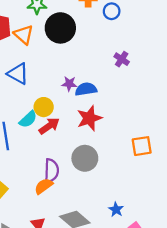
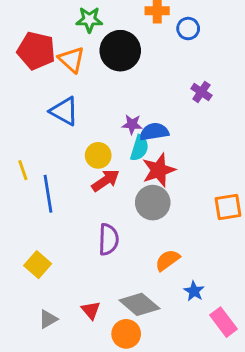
cyan semicircle: (28, 119) -> (139, 148), moved, turned -30
gray circle: (85, 158) -> (153, 203), moved
orange semicircle: (44, 186) -> (167, 260), moved

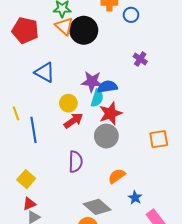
orange triangle: (72, 59) -> (64, 26), moved
purple star: (132, 124) -> (92, 82), size x1.5
red triangle: (91, 310) -> (29, 204), moved, turned 48

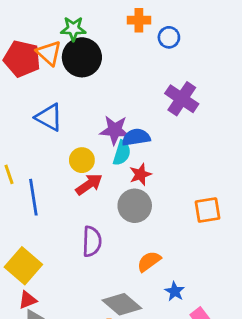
orange triangle: (64, 26) -> (49, 53), moved
black circle: (84, 30) -> (82, 57), moved
purple cross: (140, 59) -> (182, 99), size x1.6
red star: (110, 113) -> (140, 174), size x0.7
yellow square: (26, 179) -> (23, 266), size x1.4

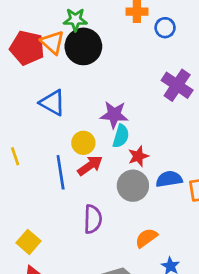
blue semicircle: (136, 137) -> (169, 179), moved
blue line: (33, 197) -> (61, 172), moved
yellow square: (23, 266) -> (28, 242), size x0.7

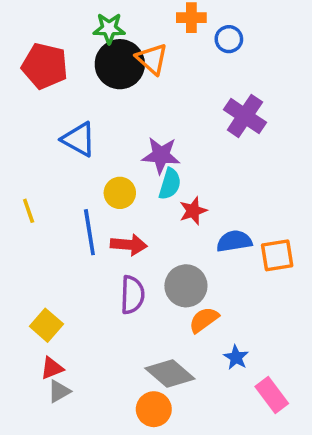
orange triangle: (53, 42) -> (152, 59), moved
red arrow: (90, 166) -> (129, 245), moved, turned 40
gray circle: (133, 186) -> (186, 286), moved

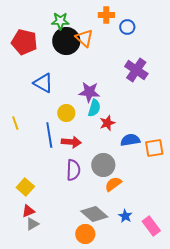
blue star: (236, 357) -> (125, 216), moved

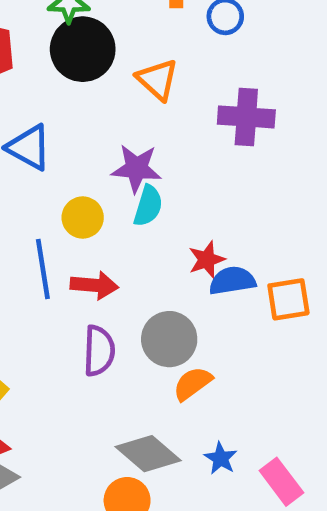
orange triangle: (84, 38) -> (157, 80), moved
purple cross: (136, 70) -> (246, 117), turned -30
red star: (107, 123) -> (207, 260), moved

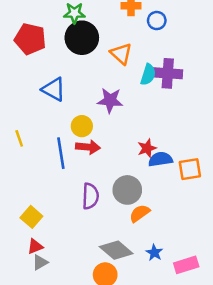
cyan semicircle: (148, 206) -> (148, 75), moved
red arrow: (94, 285) -> (88, 147), moved
pink rectangle: (281, 482) -> (186, 265), turned -70

